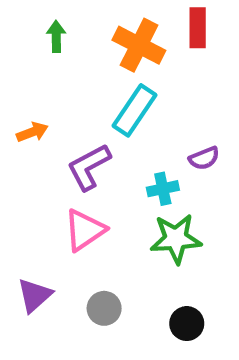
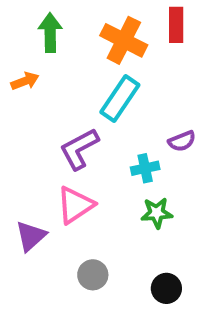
green arrow: (56, 36) -> (50, 33), size x1.4
orange arrow: (32, 132) -> (25, 81), moved
green star: (176, 239) -> (157, 213), size x0.7
purple triangle: (35, 295) -> (31, 236), moved

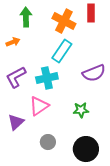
purple semicircle: (182, 141) -> (94, 73), size x1.6
purple L-shape: (79, 149) -> (16, 77), moved
cyan cross: (145, 168) -> (47, 78), moved, size x1.5
black circle: (166, 288) -> (86, 149), size x1.6

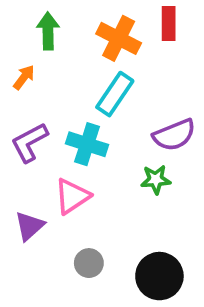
orange arrow: (13, 42) -> (24, 77), turned -32
cyan cross: (47, 78) -> (87, 144), turned 30
green star: (81, 110) -> (156, 179), moved

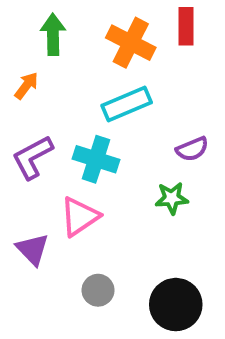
cyan rectangle: (115, 94) -> (127, 104), turned 33
purple semicircle: (174, 135) -> (192, 149), size x0.7
purple triangle: (29, 226) -> (33, 249), turned -32

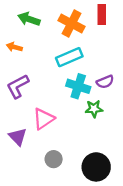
green arrow: (53, 34) -> (29, 19), turned -70
orange arrow: (26, 86) -> (14, 47), turned -112
cyan cross: (96, 159) -> (78, 86), moved

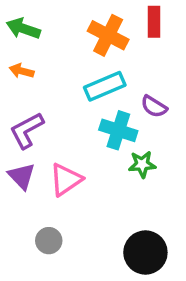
green arrow: (29, 19) -> (23, 29), moved
purple semicircle: (105, 82) -> (154, 107), moved, turned 54
purple triangle: (18, 137) -> (22, 176), moved
gray circle: (54, 159) -> (49, 241), moved

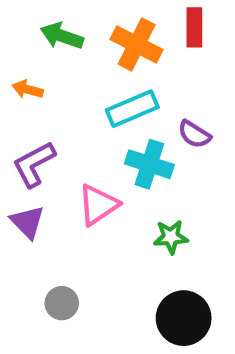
green arrow: (23, 29) -> (62, 36), moved
green star: (142, 164) -> (171, 237), moved
pink triangle: (66, 180) -> (98, 205), moved

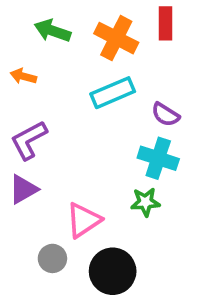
cyan cross: (149, 164) -> (158, 158), moved
pink triangle: (98, 205) -> (83, 220), moved
purple triangle: (28, 222) -> (23, 189), turned 44
black circle: (184, 318) -> (113, 271), moved

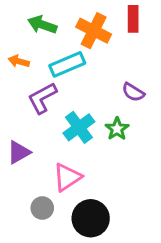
cyan rectangle: (113, 93) -> (67, 64), moved
purple L-shape: (29, 140) -> (42, 98), moved
cyan cross: (158, 158) -> (79, 127), moved, turned 36
green star: (145, 202) -> (117, 129), moved, turned -30

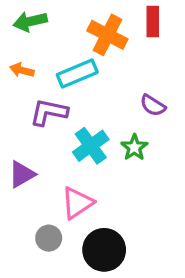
green arrow: (42, 25) -> (30, 21), moved, turned -32
purple L-shape: (42, 98) -> (49, 112), turned 40

